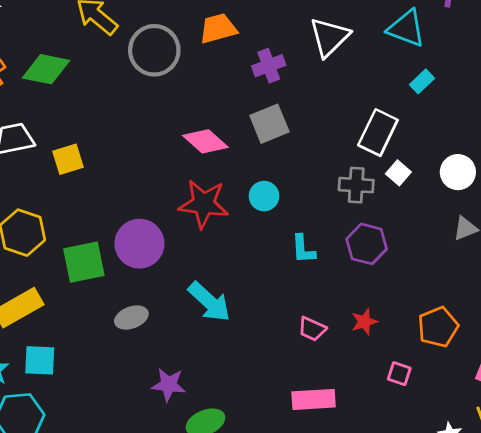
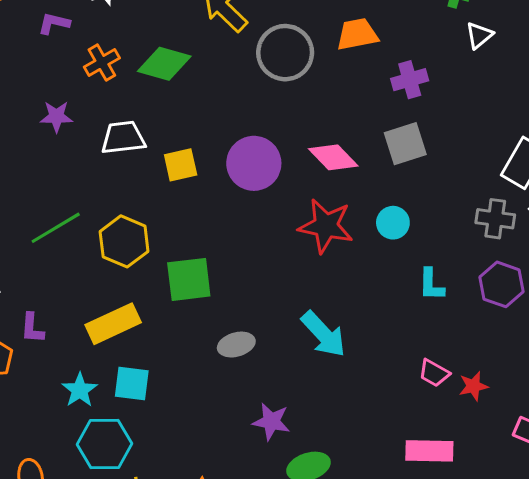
white triangle: (329, 37) -> (479, 35), moved, size x0.6
purple circle: (139, 244) -> (254, 163), moved
red star: (364, 322) -> (473, 386), moved

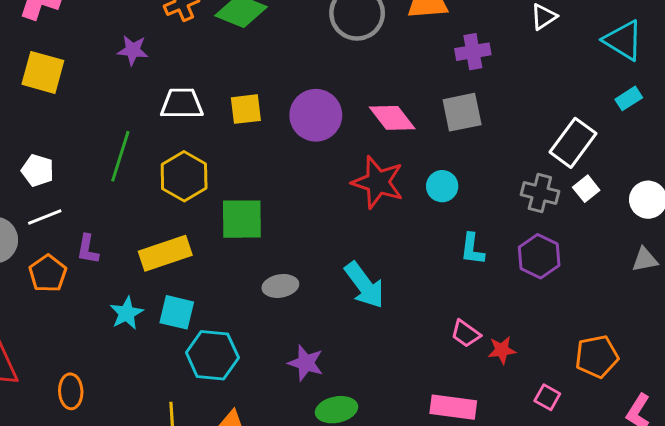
white trapezoid: (123, 138) -> (182, 104), moved
green line: (56, 228) -> (120, 156), turned -48
cyan hexagon: (105, 444) -> (212, 355), moved

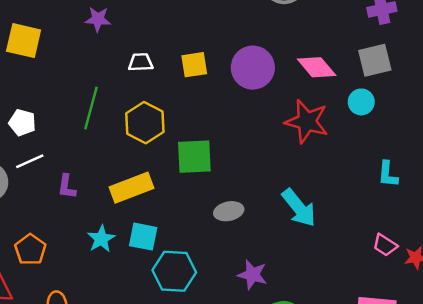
white trapezoid: (182, 104) -> (141, 62), size x0.7
cyan circle: (442, 186) -> (361, 102), moved
orange pentagon: (48, 273) -> (30, 250), moved

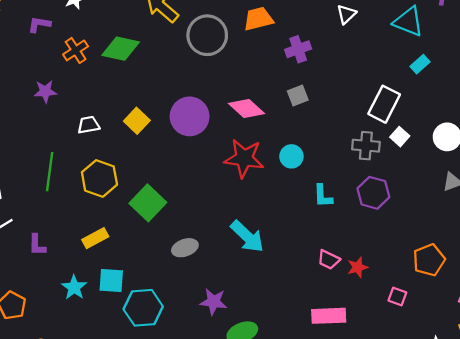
gray square: (375, 60) -> (298, 96), size x0.7
yellow square: (194, 65) -> (137, 121), turned -30
cyan circle: (361, 102) -> (291, 156), moved
green square: (194, 157) -> (148, 203), turned -36
yellow rectangle: (132, 188) -> (95, 238), size x0.7

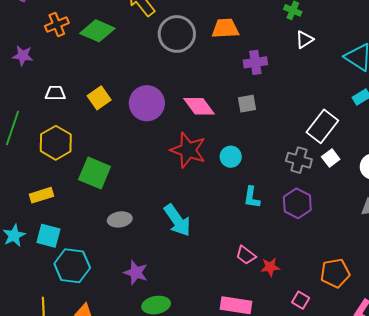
green square: (148, 203) -> (95, 173), turned -32

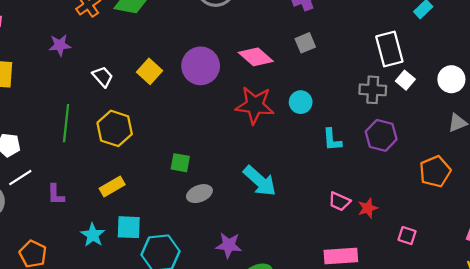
white trapezoid: (55, 93) -> (103, 77), turned 60
white rectangle: (322, 126) -> (389, 49), turned -40
green square: (95, 173) -> (180, 163), moved, size x0.6
orange pentagon: (335, 273) -> (435, 171), moved

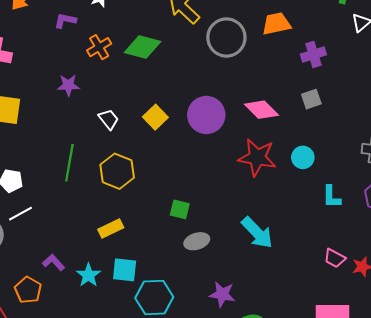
purple L-shape: (56, 195) -> (53, 262), moved, turned 135

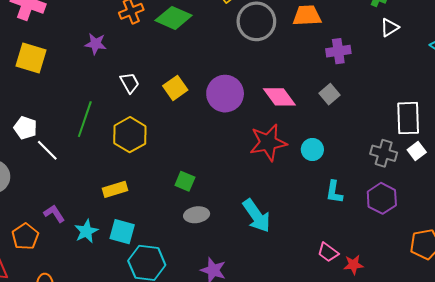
gray square: (311, 99) -> (329, 94), turned -30
red star: (257, 157) -> (268, 143), turned -30
white line: (21, 214) -> (47, 150), moved, turned 65

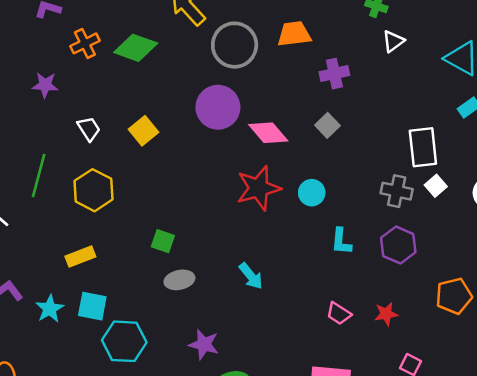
purple circle: (225, 94) -> (218, 107), moved
cyan arrow: (257, 216) -> (251, 276), size x0.7
red star: (353, 265) -> (386, 314), moved

